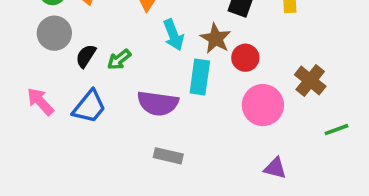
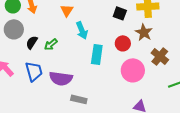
brown star: (216, 38) -> (144, 32), moved
purple semicircle: (158, 103) -> (61, 78), moved
blue trapezoid: (89, 107) -> (34, 71), turned -55

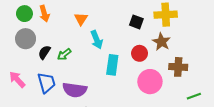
brown cross: (160, 56) -> (178, 67), turned -36

